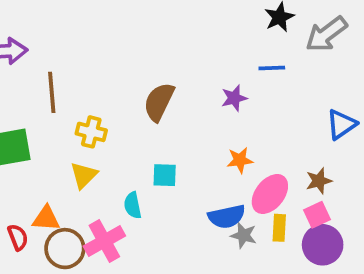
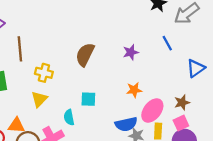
blue line: (272, 68) -> (167, 43), moved, turned 63

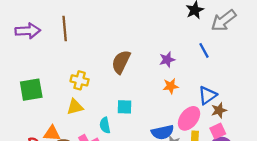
brown line: (20, 49) -> (65, 29), moved
blue triangle: (196, 68) -> (207, 95), moved
orange star: (134, 90) -> (171, 86), moved
yellow triangle: (39, 99) -> (75, 107), turned 30

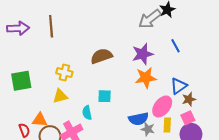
gray arrow: (224, 20) -> (150, 19), moved
purple star: (167, 60) -> (143, 54), size x1.5
brown semicircle: (121, 62) -> (101, 56), turned 45
orange star: (171, 86) -> (146, 78), size x1.5

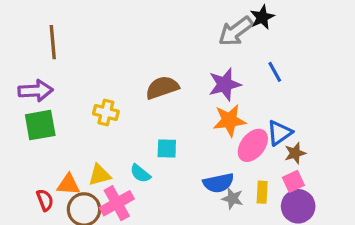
brown line: (51, 26) -> (53, 42), moved
purple arrow: (18, 28) -> (36, 91), moved
yellow triangle: (60, 96) -> (100, 175), moved
pink ellipse: (162, 106) -> (253, 145), moved
cyan semicircle: (87, 113) -> (140, 173), turned -40

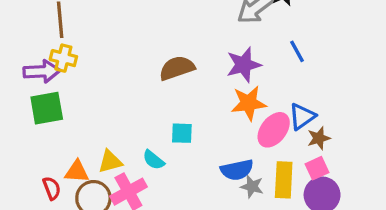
yellow cross: (106, 113) -> (63, 58), moved
yellow rectangle: (262, 192) -> (284, 180), size x1.5

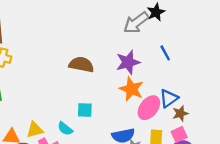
brown semicircle: (177, 68) -> (81, 65), turned 30
orange star: (249, 103) -> (131, 89), turned 30

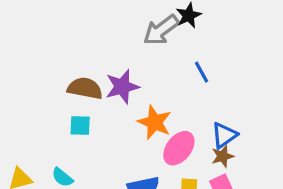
purple star: (128, 62) -> (122, 87), moved
blue triangle: (169, 98) -> (224, 135), moved
cyan square: (85, 110) -> (80, 126), moved

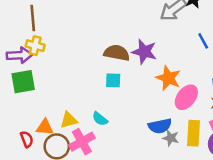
purple star: (122, 87) -> (144, 52), turned 30

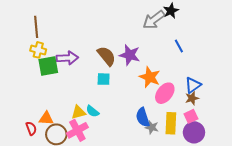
brown semicircle: (117, 53) -> (107, 56), turned 40
purple arrow: (20, 55) -> (67, 58), moved
green square: (23, 82) -> (48, 66), moved
yellow triangle: (69, 120) -> (78, 112), moved
blue semicircle: (160, 126) -> (143, 117), turned 84

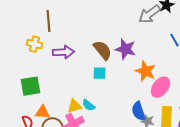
brown line: (36, 27) -> (48, 21), moved
green square: (48, 66) -> (30, 86), moved

